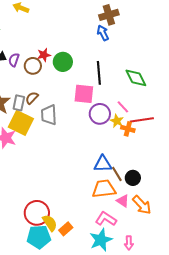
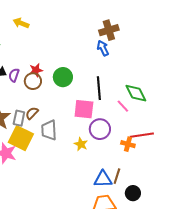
red star: (44, 55) -> (36, 70), moved
pink line: (123, 107) -> (123, 106), moved
yellow star: (117, 121) -> (81, 144), moved
brown line: (117, 174) -> (117, 176), moved, turned 49

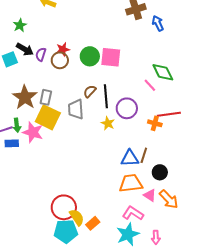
blue arrow: (103, 48) -> (158, 23), moved
black line: (99, 88) -> (106, 96), moved
pink square: (84, 109) -> (111, 57), moved
brown semicircle: (32, 113) -> (90, 91), moved

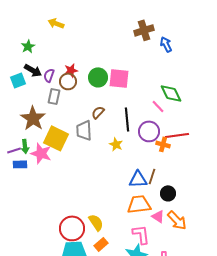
black line: (106, 96) -> (127, 119), moved
gray rectangle: (46, 97) -> (54, 96), moved
purple circle: (127, 108) -> (149, 131), moved
pink L-shape: (133, 213) -> (141, 234), turned 50
yellow semicircle: (77, 217) -> (96, 222), moved

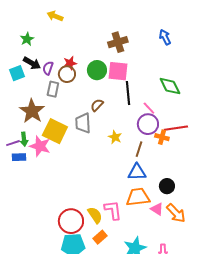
brown cross: (144, 30) -> (118, 42), moved
pink line: (158, 106) -> (149, 108), moved
black line: (127, 119) -> (128, 93), moved
brown line: (152, 176) -> (139, 149), moved
pink L-shape: (141, 234) -> (113, 210), moved

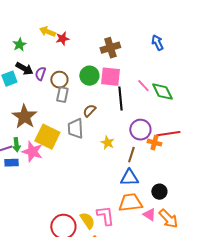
yellow arrow: (55, 16) -> (47, 32), moved
red star: (70, 63) -> (62, 39), moved
gray rectangle: (53, 89) -> (62, 95), moved
pink line: (149, 108) -> (143, 86), moved

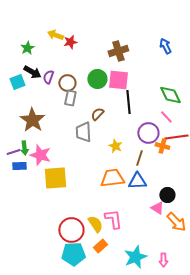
pink line: (143, 86) -> (166, 117), moved
yellow square: (47, 137) -> (55, 178), moved, turned -30
orange trapezoid: (130, 203) -> (112, 178), moved
pink triangle: (149, 215) -> (157, 208), moved

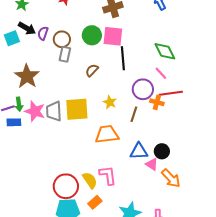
gray trapezoid: (83, 132) -> (54, 111), moved
yellow square: (55, 178) -> (77, 109), moved
blue triangle: (137, 181) -> (139, 151), moved

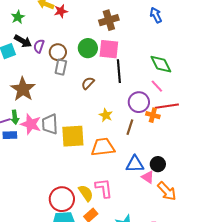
yellow square: (77, 109) -> (73, 136), moved

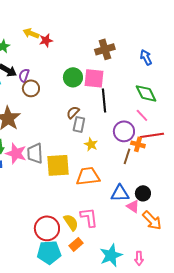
blue arrow: (156, 15) -> (146, 57), moved
brown cross: (109, 20) -> (105, 49), moved
brown circle: (58, 52) -> (31, 88), moved
gray rectangle: (61, 67) -> (79, 124), moved
brown line: (130, 127) -> (127, 156), moved

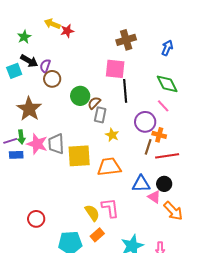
blue arrow: (146, 57) -> (167, 48), turned 49
green circle: (73, 77) -> (80, 96), moved
red line: (152, 135) -> (167, 156), moved
red circle: (47, 228) -> (36, 219), moved, size x0.7

